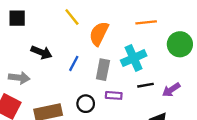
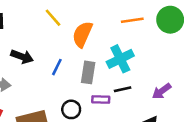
green circle: (180, 44) -> (170, 20), moved
black line: (145, 85) -> (123, 89), moved

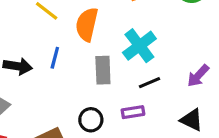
blue line: (57, 67) -> (55, 58), moved
purple rectangle: (101, 100) -> (133, 112), moved

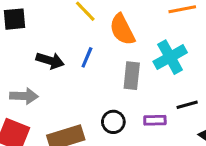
orange semicircle: (87, 24) -> (122, 30), turned -48
black line: (150, 83) -> (187, 105), moved

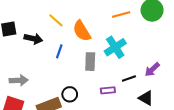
black arrow: (50, 61) -> (33, 39), moved
black circle: (113, 122) -> (70, 94), moved

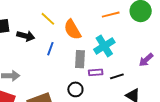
purple arrow: (152, 69) -> (146, 60), moved
purple rectangle: (108, 90) -> (96, 72), moved
black circle: (70, 94) -> (75, 89), moved

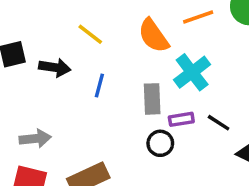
orange semicircle: (72, 30) -> (154, 36), moved
black line: (117, 76) -> (219, 123), turned 56
black circle: (75, 89) -> (160, 143), moved

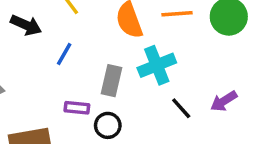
purple rectangle: (181, 119) -> (77, 108), moved
black line: (219, 123) -> (181, 108), moved

